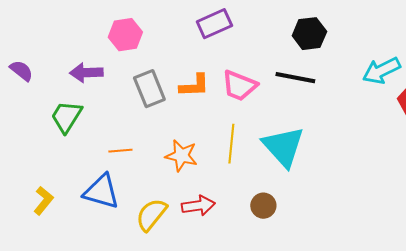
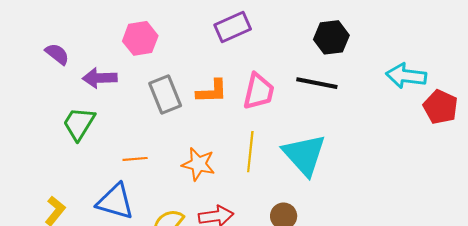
purple semicircle: (21, 71) -> (57, 54), moved
cyan arrow: (381, 71) -> (406, 76), turned 33
pink trapezoid: (239, 86) -> (259, 91), turned -99

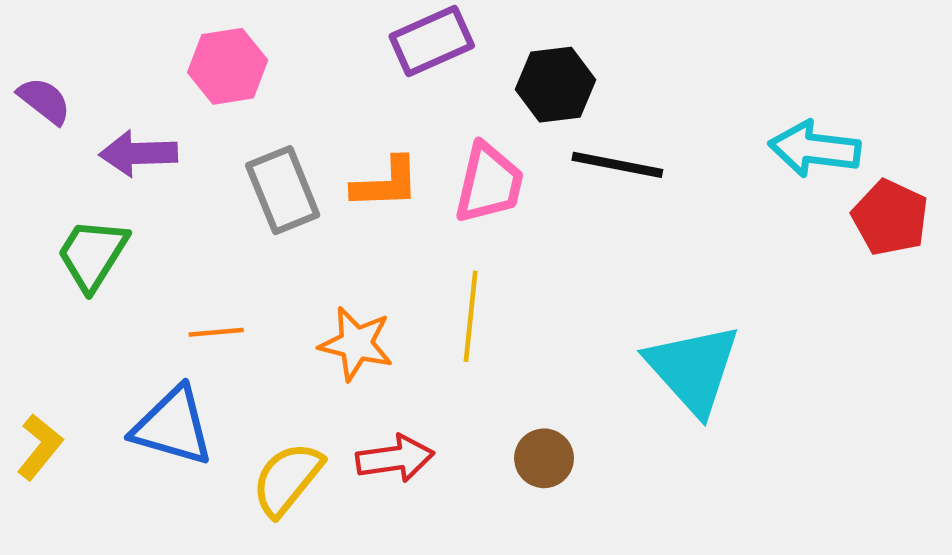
black hexagon: (331, 37) -> (555, 85), moved
cyan triangle: (304, 155) -> (693, 369), moved

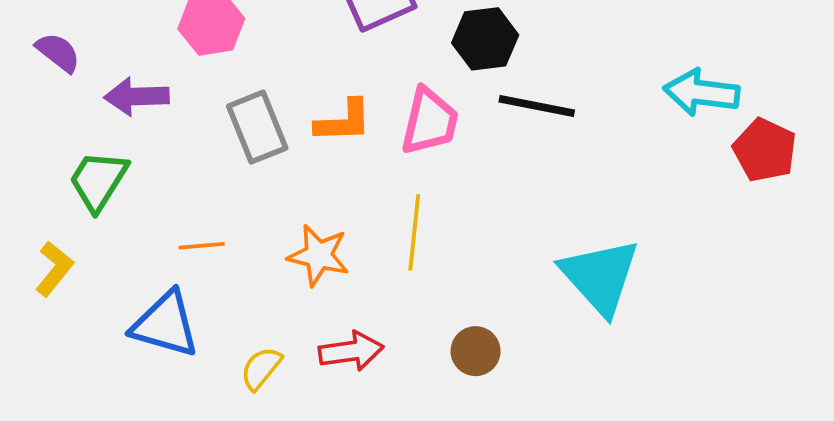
yellow L-shape: (40, 447) -> (54, 269), moved
yellow semicircle: (287, 479) -> (261, 368), size x0.7

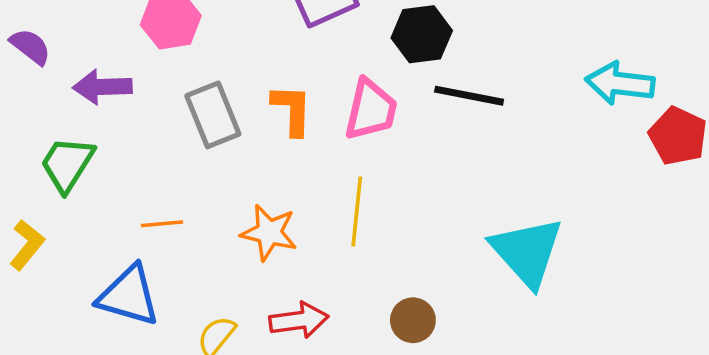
orange L-shape: (343, 121) -> (292, 110), turned -86

